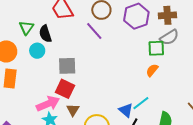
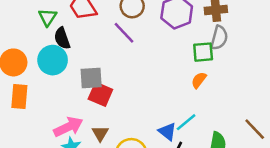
green triangle: (26, 28) -> (48, 17), moved
gray semicircle: (169, 37) -> (219, 38), turned -42
cyan circle: (37, 51) -> (53, 60), size x1.5
red square: (65, 89) -> (100, 94), moved

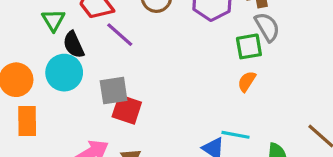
purple line: (124, 33) -> (120, 35), moved
gray semicircle: (219, 38) -> (267, 27), turned -40
cyan line: (186, 122) -> (235, 135), turned 55

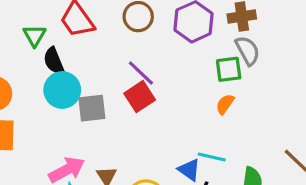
purple line: (120, 35) -> (141, 73), moved
cyan circle: (64, 73) -> (62, 90), moved
red square: (127, 110) -> (140, 97), moved, turned 36

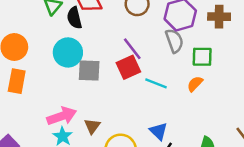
gray semicircle: (248, 51) -> (174, 41), moved
black semicircle: (54, 61) -> (74, 18), moved
cyan line: (212, 157) -> (156, 83), moved

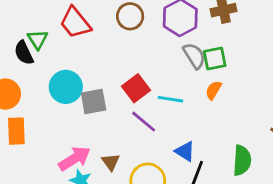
black semicircle: (74, 18) -> (24, 53), moved
gray semicircle: (174, 41) -> (194, 56), moved
purple line: (132, 49) -> (144, 122), moved

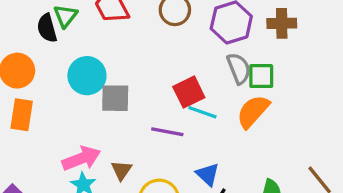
red square: (136, 88) -> (189, 92), moved
orange semicircle: (213, 90) -> (253, 111), size x1.6
purple line: (144, 122) -> (167, 132), turned -40

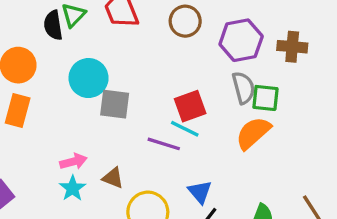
cyan line: (202, 112) -> (185, 129), moved
pink arrow: (81, 158) -> (73, 161), size x0.7
brown triangle: (121, 170) -> (113, 178), turned -50

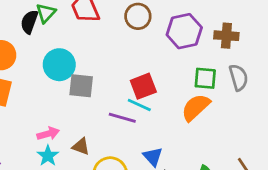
black semicircle: (53, 25) -> (29, 22), turned 30
gray semicircle: (244, 88) -> (239, 77), moved

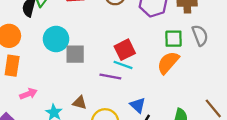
pink arrow: (48, 134) -> (28, 94), moved

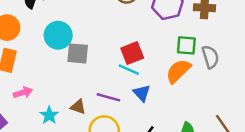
gray semicircle: (200, 35) -> (210, 57), moved
purple line: (110, 77) -> (108, 97), moved
blue triangle: (138, 105) -> (142, 93), moved

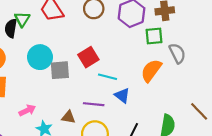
green square: (186, 45) -> (154, 36), moved
red square: (132, 53) -> (88, 57), moved
pink arrow: (23, 93) -> (27, 110), moved

